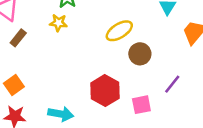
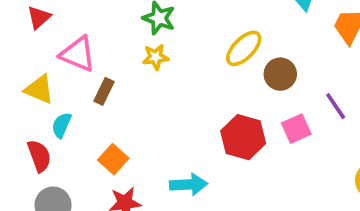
purple line: (172, 84) -> (336, 106), turned -60
pink square: (141, 105) -> (296, 129), moved

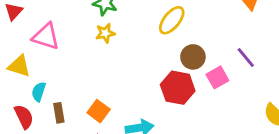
brown circle: (280, 74) -> (193, 57), moved
brown rectangle: (104, 91) -> (59, 113), moved, turned -30
orange square: (113, 159) -> (99, 111), moved

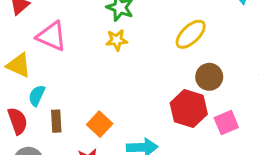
pink square: (217, 77) -> (226, 123), moved

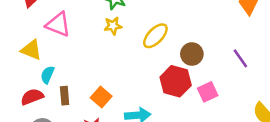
yellow ellipse: (191, 34) -> (155, 36), moved
red semicircle: (18, 121) -> (32, 97), turned -90

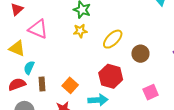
red hexagon: (176, 81) -> (111, 76), moved
pink square: (208, 92) -> (151, 92), moved

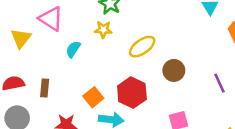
yellow triangle: (17, 48) -> (21, 38), turned 36
cyan semicircle: (29, 68) -> (73, 49), moved
orange square: (70, 85) -> (93, 97), moved

